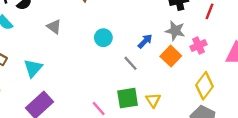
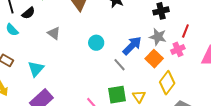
red line: (209, 11) -> (185, 31), moved
blue arrow: (145, 41) -> (132, 46), size x1.5
yellow diamond: (205, 86) -> (167, 83), moved

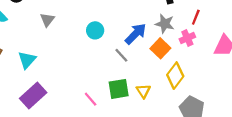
gray triangle: (54, 33) -> (47, 20), turned 32

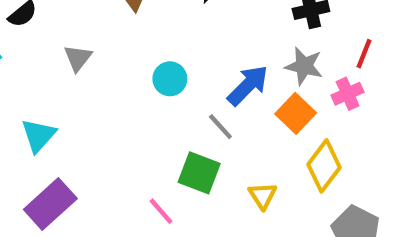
green square: (119, 89) -> (199, 173), moved, turned 30

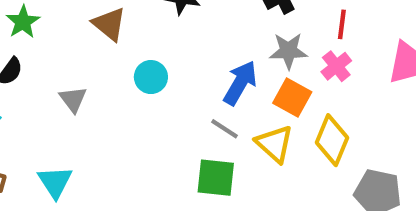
cyan circle: (170, 79) -> (151, 77), moved
yellow triangle: (263, 196) -> (275, 144), moved, size x1.4

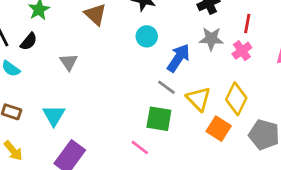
cyan circle: (151, 77) -> (147, 36), moved
orange square: (292, 98) -> (219, 129), moved

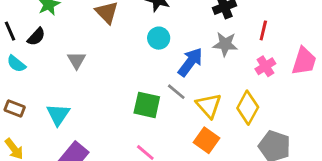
pink cross: (242, 51) -> (265, 66), moved
green square: (159, 119) -> (147, 105), moved
orange square: (219, 129) -> (206, 140), moved

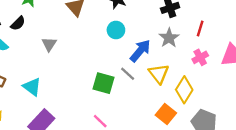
gray star: (225, 44) -> (169, 38), turned 30
yellow triangle: (209, 106) -> (159, 74), moved
cyan triangle: (58, 115) -> (32, 87), turned -30
orange square: (206, 140) -> (166, 114), moved

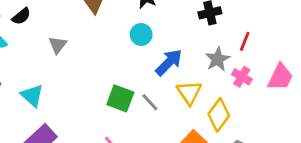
gray star: (169, 38) -> (218, 59), moved
pink cross: (200, 57) -> (242, 77), turned -35
gray line: (128, 74) -> (150, 102), moved

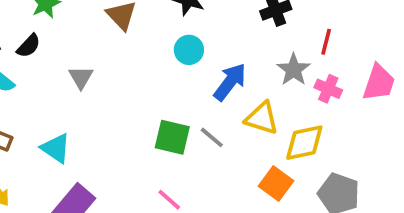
yellow triangle: (189, 93) -> (262, 118), turned -32
yellow diamond: (219, 115) -> (304, 143), turned 48

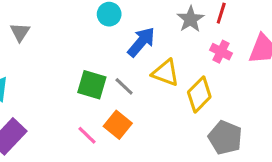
gray star: (293, 70) -> (190, 19), moved
yellow diamond: (304, 143) -> (199, 94), turned -36
orange square: (276, 183) -> (118, 125), moved

